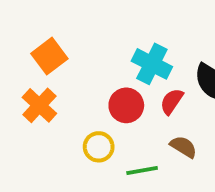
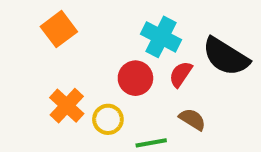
orange cross: (39, 105) -> (67, 106), moved

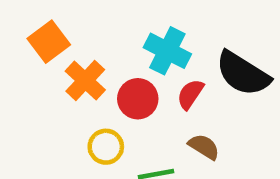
orange cross: (67, 106) -> (85, 80), moved

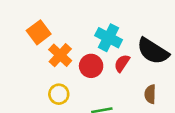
yellow circle: (106, 147) -> (59, 94), moved
brown semicircle: (204, 147) -> (150, 94), moved, turned -120

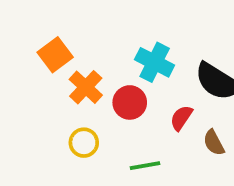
red semicircle: (122, 63) -> (181, 118), moved
brown semicircle: (150, 94) -> (214, 143), turned -30

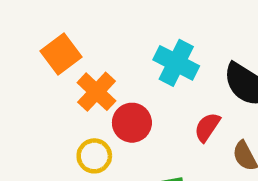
red circle: (130, 102) -> (132, 123), moved

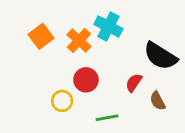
cyan cross: (176, 63) -> (108, 26), moved
orange cross: (96, 92) -> (79, 41), moved

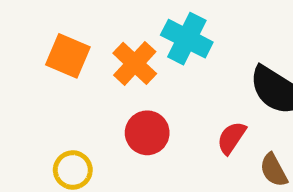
orange square: (41, 36) -> (68, 56), turned -30
yellow circle: (62, 101) -> (73, 170), moved

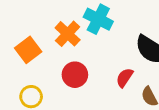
orange square: (68, 56) -> (28, 50), moved, turned 30

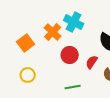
red circle: (75, 75) -> (70, 55), moved

